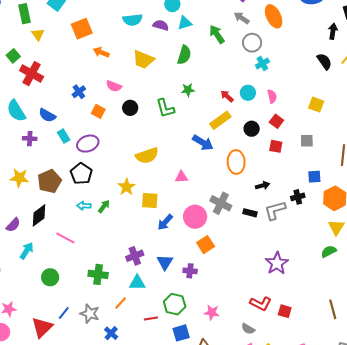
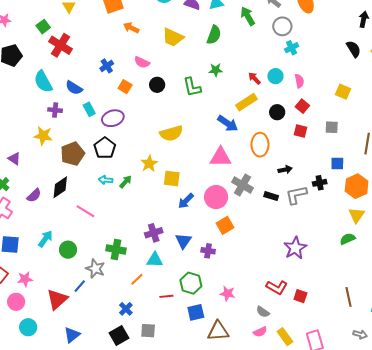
pink triangle: (181, 177) -> (220, 157), moved, size x1.6
yellow star: (19, 178) -> (43, 136), moved
cyan arrow: (27, 251) -> (45, 239), moved
gray star: (90, 314) -> (95, 269), moved

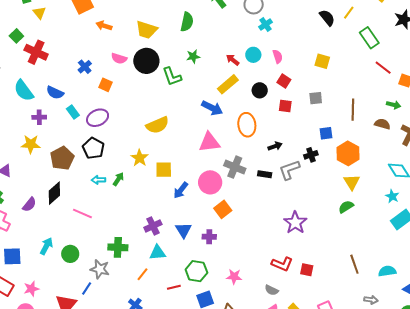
black circle: (157, 85) -> (146, 61), moved, size x1.6

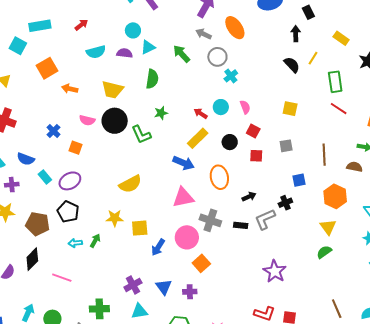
green rectangle: (369, 38) -> (335, 82), turned 30
red line: (383, 68) -> (339, 109), moved
orange hexagon: (348, 153) -> (335, 196), moved
brown pentagon: (62, 158) -> (38, 224), turned -30
yellow star: (140, 158) -> (115, 218), turned -30

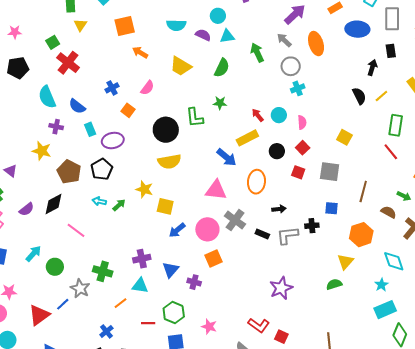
pink semicircle: (87, 120) -> (147, 88), turned -84
black circle: (115, 121) -> (166, 130), moved
gray square: (286, 146) -> (330, 172), size x1.5

